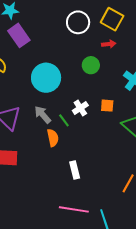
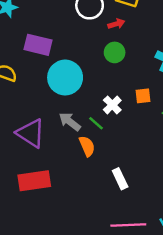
purple rectangle: (19, 35) -> (38, 45), moved, turned -30
red arrow: (109, 44) -> (116, 24), moved

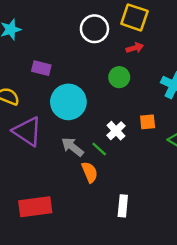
red arrow: (116, 24) -> (135, 48), moved
purple rectangle: (38, 45) -> (41, 68), size x0.7
purple triangle: (31, 133) -> (27, 131), moved
white rectangle: (120, 179) -> (123, 206), turned 30

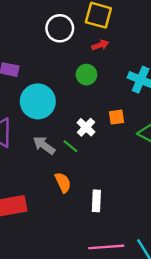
orange semicircle: (90, 172) -> (63, 182), moved

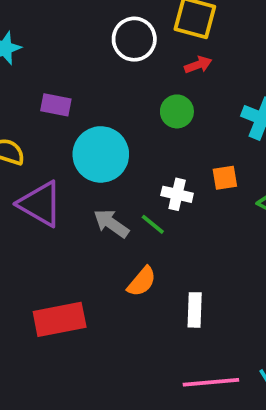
white cross: (86, 127) -> (177, 194), turned -30
orange semicircle: (63, 182) -> (142, 282), turned 66

